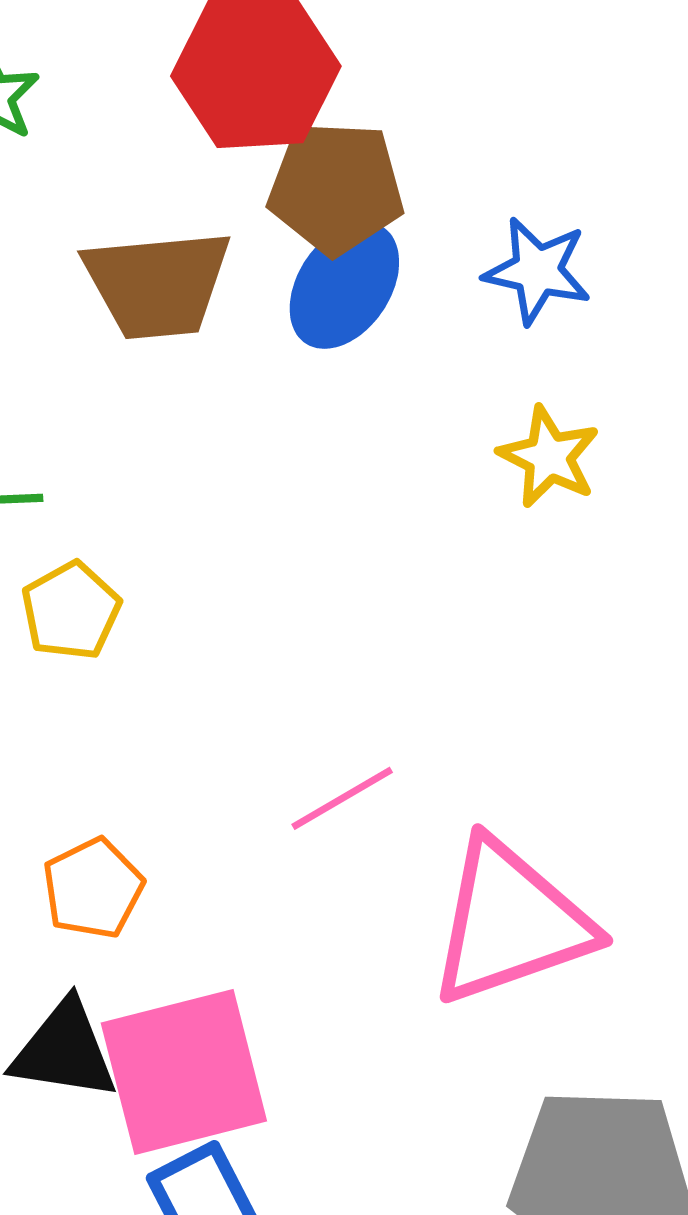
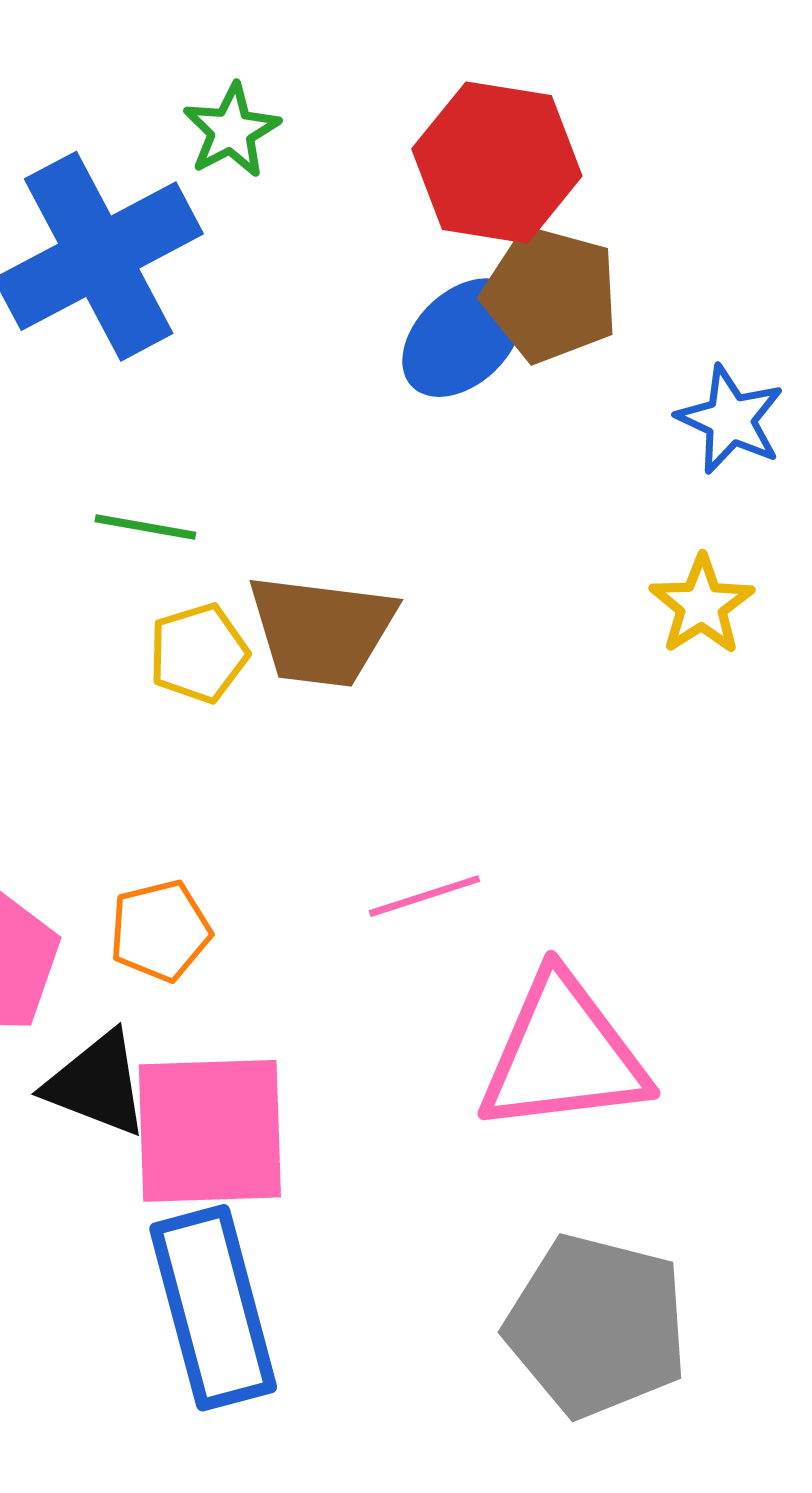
brown trapezoid: (157, 284) -> (321, 630), moved
blue ellipse: (344, 285) -> (463, 338), moved

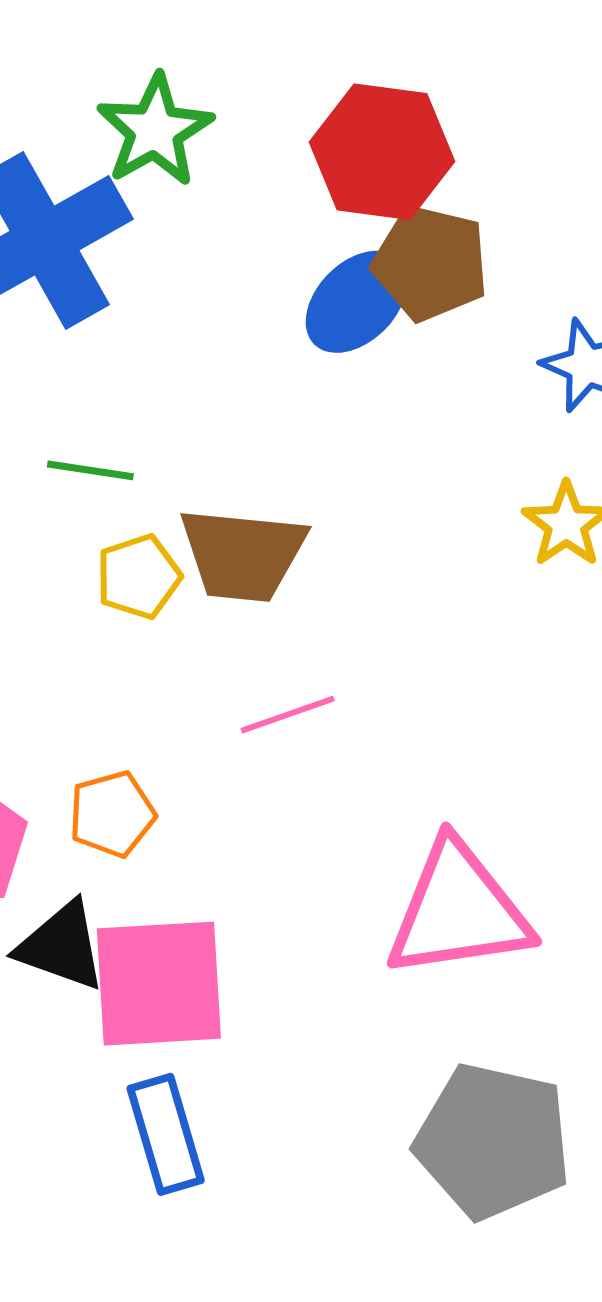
green star: (231, 131) -> (155, 130), size x1.4
pink line: (425, 896) -> (288, 715), moved
blue rectangle: (213, 1308) -> (166, 1134), size x0.7

